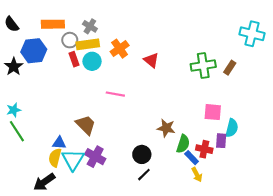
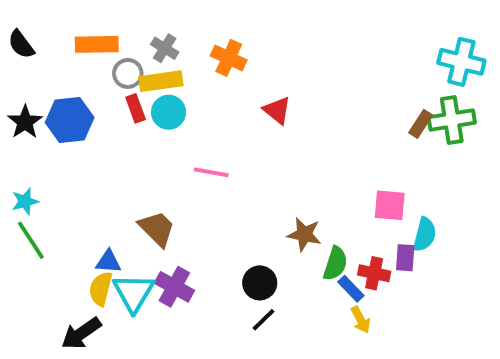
orange cross: (120, 49) -> (229, 58), moved, turned -30
blue hexagon: (34, 51) -> (70, 120), moved
green cross: (203, 66) -> (452, 120), moved

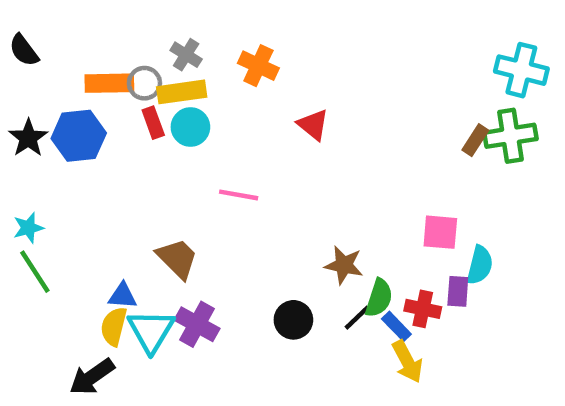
orange rectangle: (97, 44) -> (109, 83), moved
black line: (264, 320) -> (357, 318), moved
yellow arrow: (361, 320) -> (407, 361), size x1.4

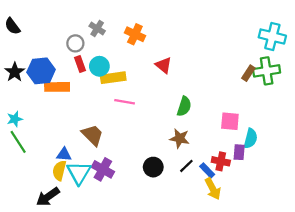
orange rectangle: (109, 83) -> (57, 87), moved
yellow rectangle: (182, 92) -> (113, 78), moved
green semicircle: (379, 298) -> (184, 106), moved

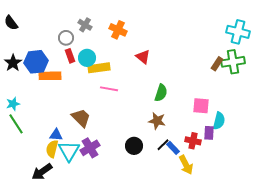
purple cross: (103, 169) -> (90, 148), turned 30
blue rectangle: (207, 170) -> (173, 148), moved

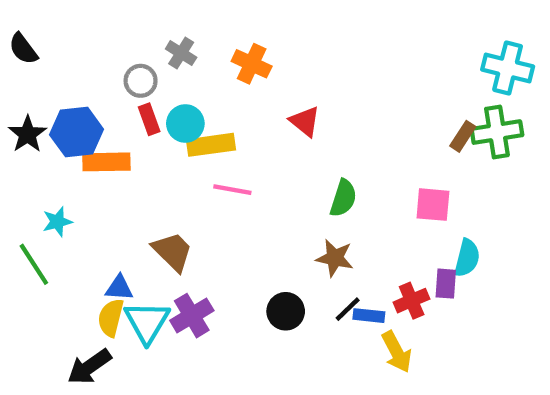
cyan star: (13, 104) -> (57, 222), moved
pink square: (201, 106) -> (433, 205), moved
red cross: (193, 141) -> (412, 301), turned -35
blue rectangle: (173, 148) -> (369, 316), turned -40

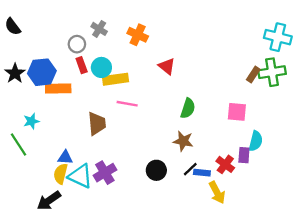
brown trapezoid: (173, 252) -> (97, 124), moved, turned 40
red cross: (412, 301) -> (225, 164), turned -30
cyan triangle: (147, 322) -> (80, 176), turned -36

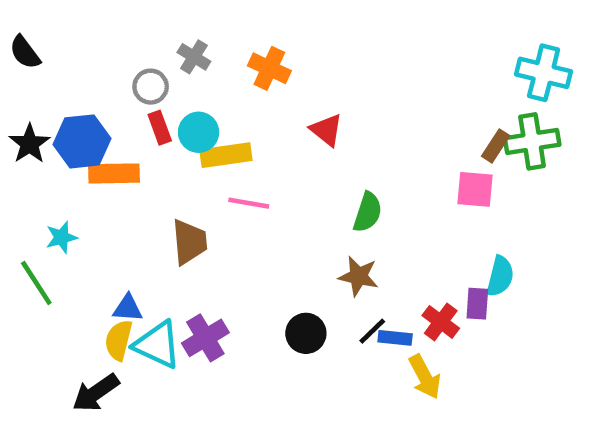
pink square: (237, 112) -> (475, 189), moved

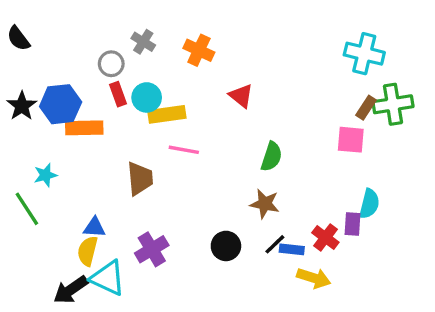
cyan cross: (544, 73) -> (364, 54), moved
cyan triangle: (157, 345) -> (108, 278), moved
yellow arrow: (425, 377) -> (314, 278), turned -44

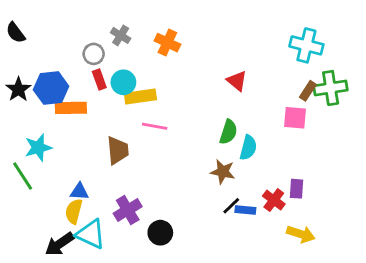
red triangle: (241, 96) -> (237, 81), moved
cyan star: (45, 175) -> (38, 148), size x1.4
cyan semicircle: (369, 204) -> (248, 148), moved
black circle: (226, 246) -> (160, 233), moved
yellow arrow: (314, 278) -> (301, 234), moved

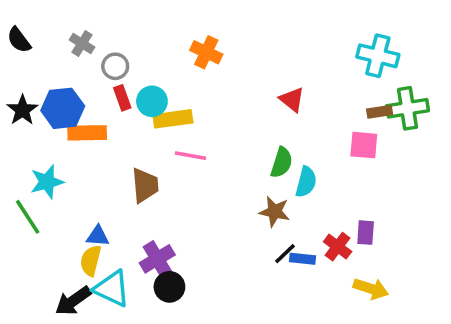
gray cross: (121, 35) -> (82, 44), moved
brown rectangle: (308, 91) -> (380, 112), turned 48
black circle: (160, 233) -> (169, 287), moved

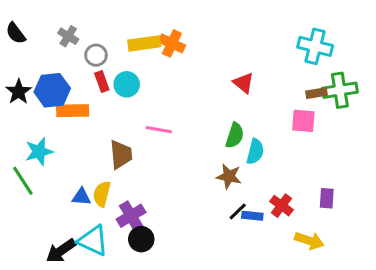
yellow rectangle: (173, 119) -> (144, 43), moved
purple rectangle: (366, 233) -> (327, 198), moved
yellow semicircle: (91, 261) -> (102, 194), moved

